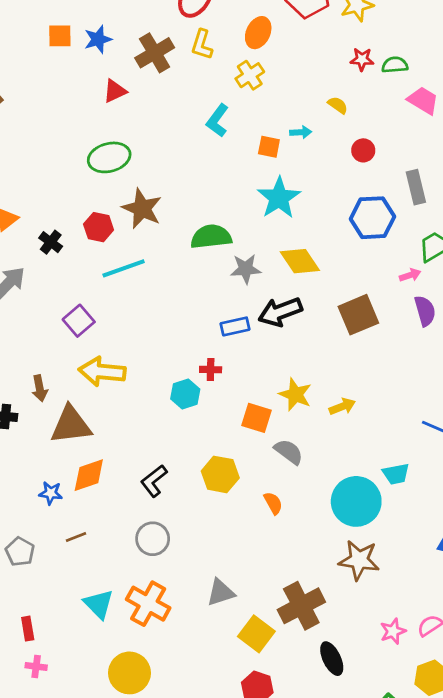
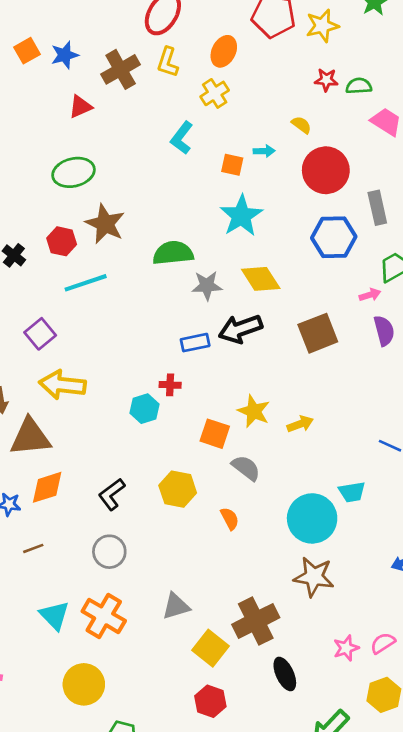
orange square: (60, 36) -> (27, 51), turned -30
red circle: (363, 150) -> (326, 170), size x2.0

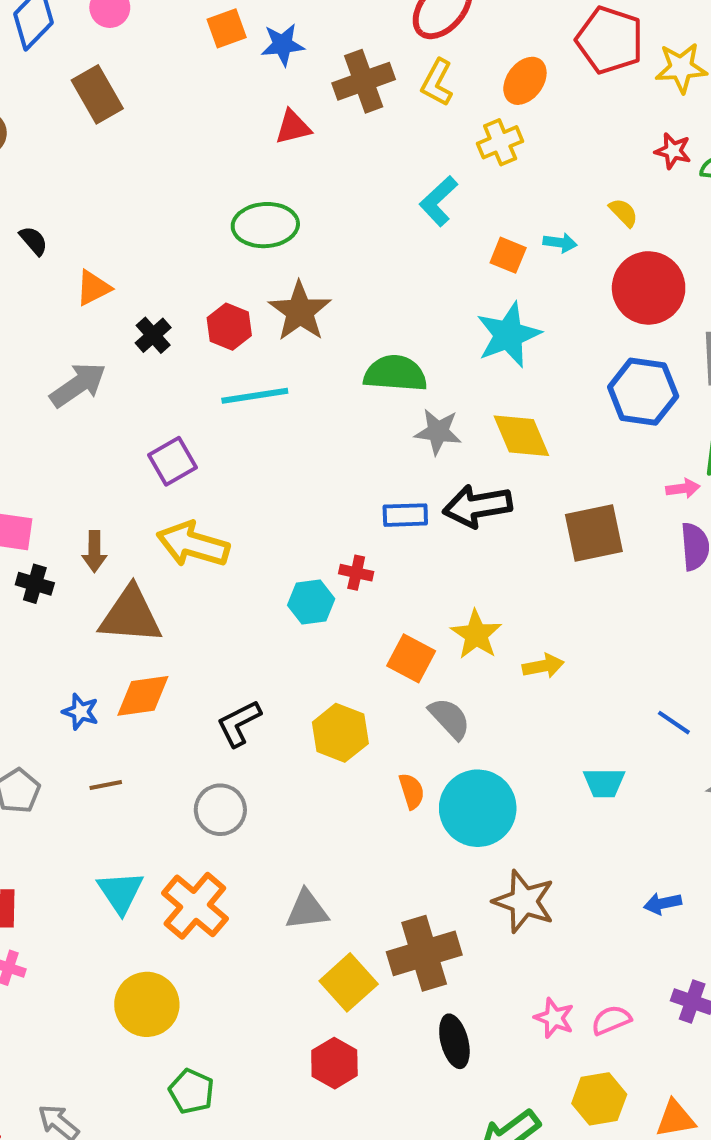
cyan circle: (312, 518) -> (478, 808), moved
pink star: (346, 648) -> (554, 1018), turned 30

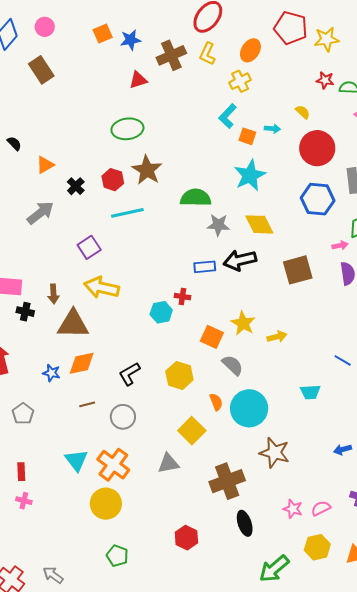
cyan L-shape: (439, 201) -> (228, 116), moved
brown line: (106, 785) -> (87, 404), moved
yellow square: (349, 982) -> (192, 431), moved
yellow circle: (147, 1004) -> (106, 504), moved

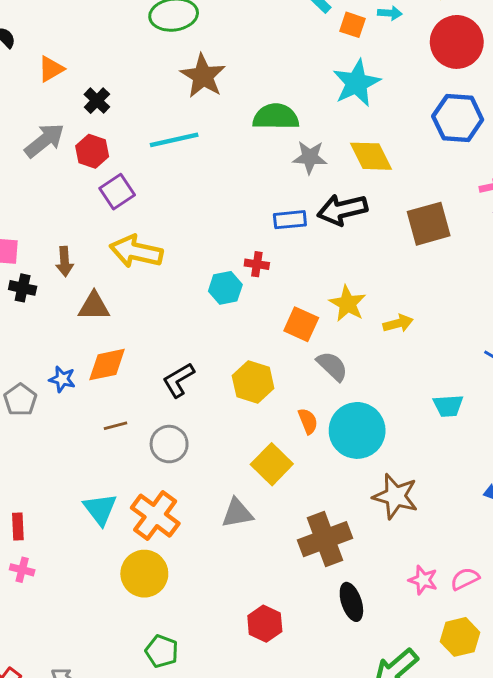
red hexagon: (113, 180) -> (92, 151), moved
brown triangle: (73, 324) -> (94, 306), size x0.7
gray pentagon: (23, 414) -> (20, 400), moved

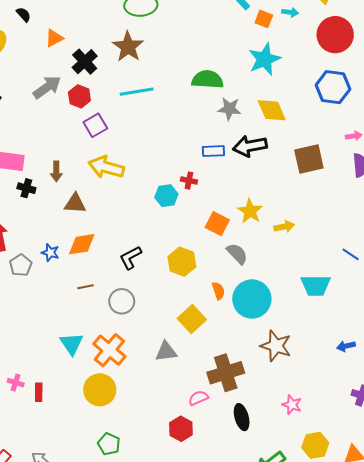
brown star: (203, 76) -> (128, 47), moved
black cross: (97, 101) -> (85, 62), size x1.4
cyan trapezoid: (448, 406) -> (316, 285), size x1.4
red rectangle: (18, 526) -> (39, 392), moved
pink semicircle: (465, 579) -> (198, 398), moved

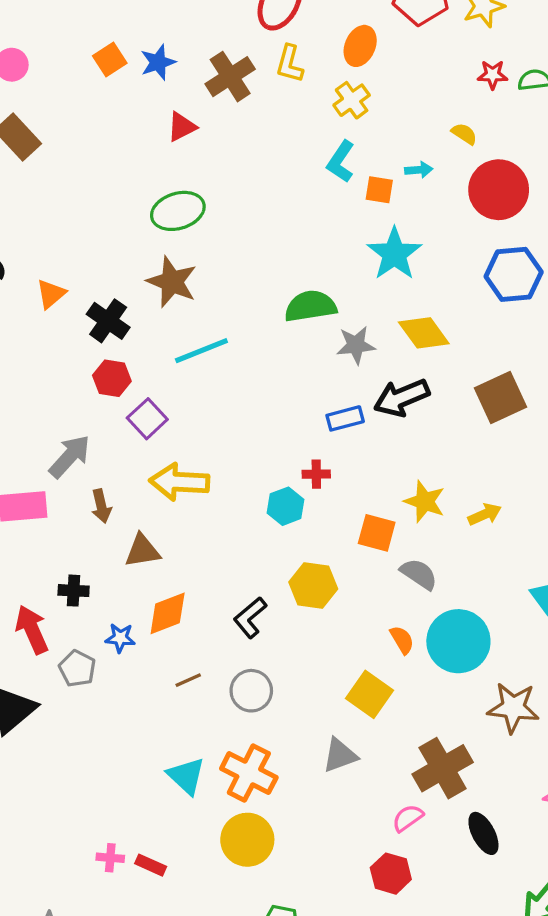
gray arrow: (47, 87) -> (70, 456), moved
black cross: (26, 188) -> (74, 591), moved
yellow hexagon: (182, 262) -> (313, 585), moved
red rectangle: (39, 392) -> (151, 865), turned -54

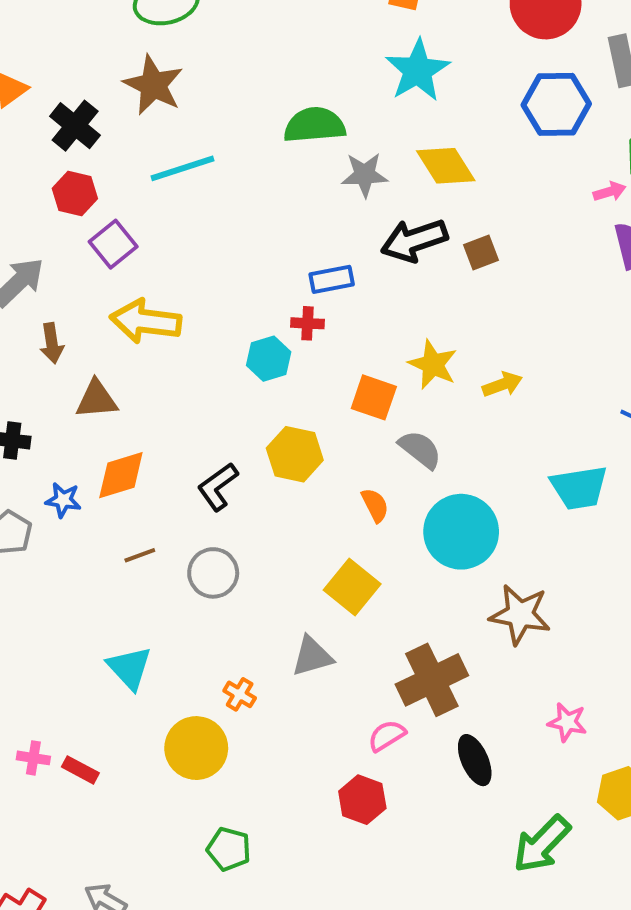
brown square: (500, 398) -> (481, 253), moved, size x0.6
blue rectangle: (345, 418) -> (332, 279), moved
orange semicircle: (402, 640) -> (375, 505), moved
orange cross: (249, 773) -> (240, 694), moved, size x0.5

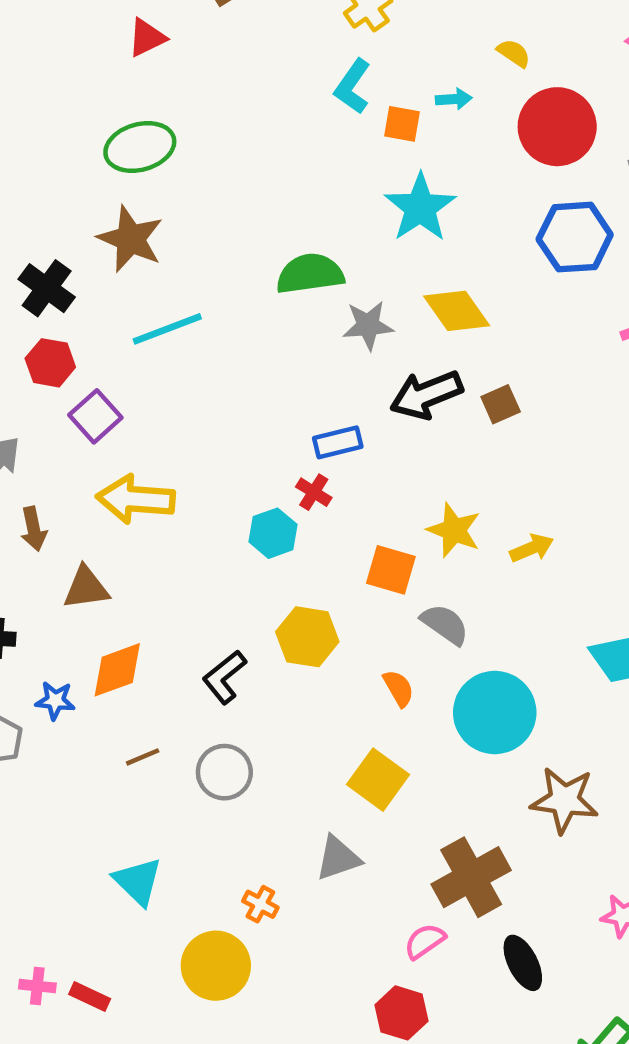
red cross: (308, 323) -> (314, 492), turned 32

